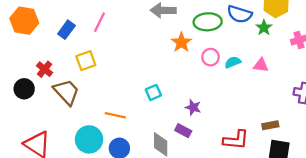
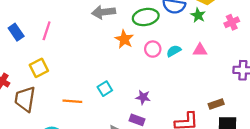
blue rectangle: (66, 30) -> (16, 32), moved, turned -63
brown trapezoid: (66, 92) -> (25, 99), turned -120
orange line: (115, 115) -> (72, 101), moved

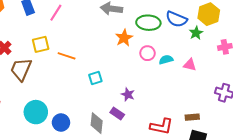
orange line: (72, 101) -> (67, 56), moved

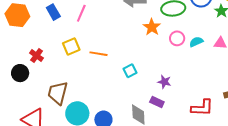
brown trapezoid: (21, 69) -> (58, 93), moved

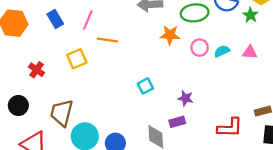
orange star: (152, 27) -> (170, 35), turned -30
orange line: (99, 54) -> (107, 40), moved
black circle: (20, 73) -> (18, 105), moved
purple rectangle: (157, 102) -> (177, 122), turned -40

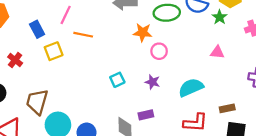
blue rectangle: (55, 19) -> (37, 29), moved
pink circle: (200, 48) -> (159, 51), moved
cyan semicircle: (222, 51) -> (191, 87), moved, size x1.6
purple star: (186, 98) -> (152, 82), moved

